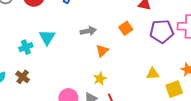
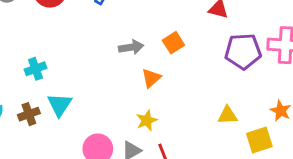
orange square: (126, 28) -> (173, 43), moved
cyan triangle: (47, 37) -> (60, 105), moved
brown cross: (23, 77) -> (29, 114), turned 32

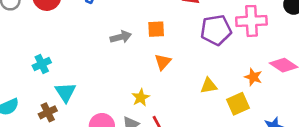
orange square: (173, 43) -> (156, 29), turned 36
orange triangle: (151, 78) -> (163, 62), moved
brown cross: (29, 114) -> (48, 112), moved

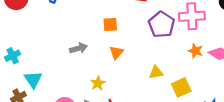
purple pentagon: (216, 30) -> (162, 25), turned -30
gray arrow: (121, 37) -> (79, 48), moved
orange star: (253, 77) -> (196, 51), moved

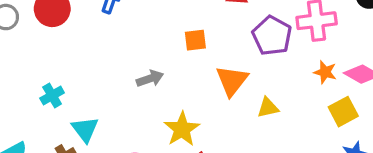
orange triangle: (116, 52) -> (232, 81), moved, size x1.5
yellow star: (98, 83) -> (182, 129), size x1.5
yellow square: (181, 87) -> (343, 112), moved

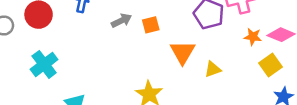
gray arrow: (150, 79) -> (121, 21), moved
cyan cross: (52, 96) -> (44, 64), moved, size x1.5

